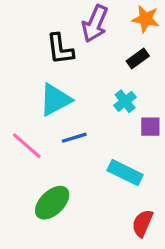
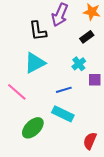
blue line: (74, 138) -> (64, 90), moved
cyan rectangle: (125, 173) -> (63, 114), moved

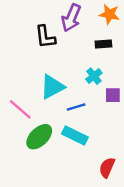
black rectangle: (87, 37) -> (103, 44), turned 32
cyan triangle: (35, 63) -> (52, 87), moved
green ellipse: (33, 128) -> (39, 137), moved

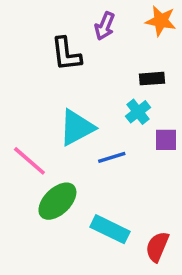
purple arrow: (71, 18) -> (105, 26), size x0.7
black rectangle: (103, 44) -> (152, 79), moved
cyan rectangle: (75, 136) -> (110, 229), moved

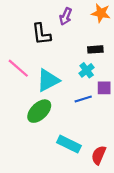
blue line: (112, 157) -> (83, 99), moved
pink line: (29, 161) -> (18, 68), moved
green ellipse: (57, 201) -> (39, 111), moved

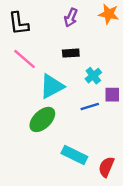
black L-shape: (41, 34) -> (19, 23), moved
black rectangle: (95, 49) -> (71, 53), moved
pink line: (18, 68) -> (25, 59), moved

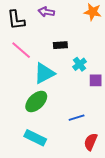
purple arrow: (71, 18) -> (46, 12), moved, turned 77
blue line: (90, 106) -> (77, 118), moved
cyan rectangle: (74, 155) -> (35, 138), moved

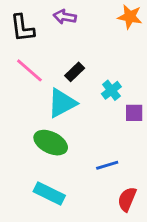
black rectangle: (60, 45) -> (75, 72), moved, turned -40
green ellipse: (36, 101) -> (51, 143), turned 70

